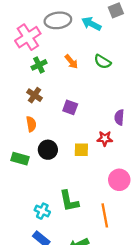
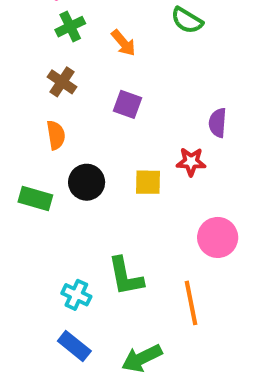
orange arrow: (71, 62) -> (123, 43), moved

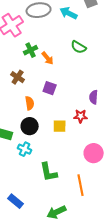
green cross: (70, 27) -> (31, 50), moved
orange semicircle: (56, 135) -> (30, 103), moved
cyan cross: (76, 295) -> (25, 149), moved
blue rectangle: (74, 346) -> (16, 201), moved

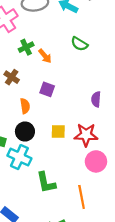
red star: (81, 116) -> (86, 135), moved, size x1.5
cyan cross: (25, 149) -> (19, 157), size x1.5

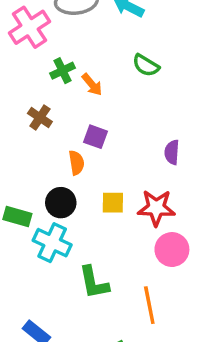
orange semicircle: (25, 106) -> (76, 163), moved

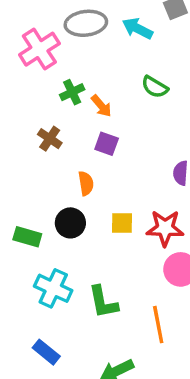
purple square: (96, 137) -> (107, 144), moved
cyan cross: (52, 243) -> (53, 288), moved

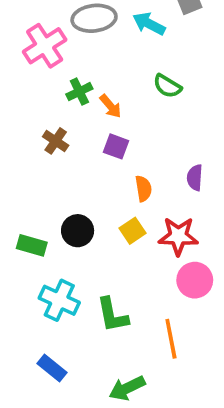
orange semicircle: (86, 183) -> (143, 189), moved
yellow square: (122, 223) -> (132, 231), turned -35

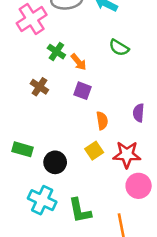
green cross: (79, 92) -> (56, 52), turned -30
black circle: (78, 231) -> (55, 162), moved
green rectangle: (32, 245) -> (23, 149), moved

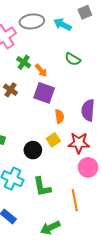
purple square: (82, 91) -> (44, 93), size x1.5
purple semicircle: (139, 113) -> (88, 110), size x1.5
black circle: (55, 162) -> (33, 150), moved

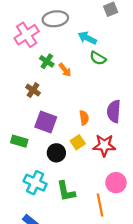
cyan arrow: (62, 25) -> (87, 38), moved
purple square: (44, 93) -> (46, 122), moved
pink circle: (88, 167) -> (116, 183), moved

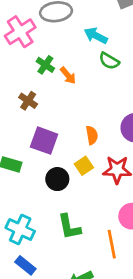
cyan cross: (35, 183) -> (20, 229), moved

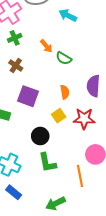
green semicircle: (109, 61) -> (64, 58), moved
green cross: (45, 65) -> (15, 38), moved, turned 32
black circle: (57, 179) -> (40, 136), moved

